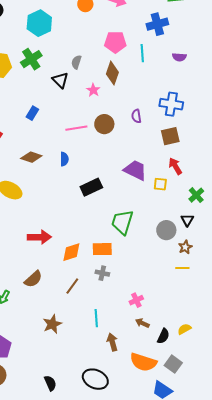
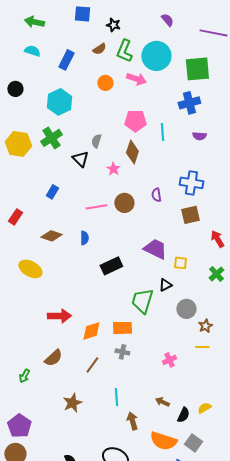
blue cross: (157, 24) -> (189, 103), moved
red arrow: (175, 166) -> (217, 239), moved
black triangle: (187, 220) -> (165, 285), moved, turned 32
pink cross: (136, 300) -> (169, 360), moved

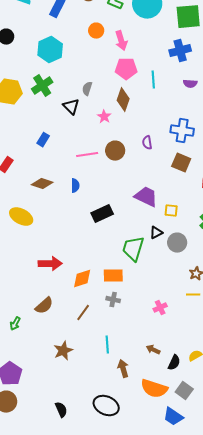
pink arrow: (136, 79) -> (121, 41), moved, turned 54
brown square: (190, 215) -> (181, 163), turned 36
gray circle: (186, 309) -> (177, 243), moved

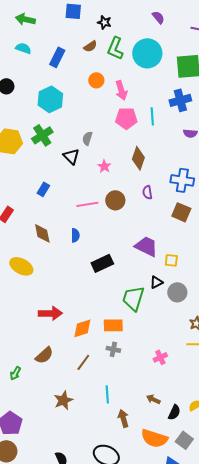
cyan line: (153, 80) -> (152, 116), moved
brown diamond: (123, 100) -> (138, 158), moved
brown diamond: (42, 184) -> (42, 233), turned 60

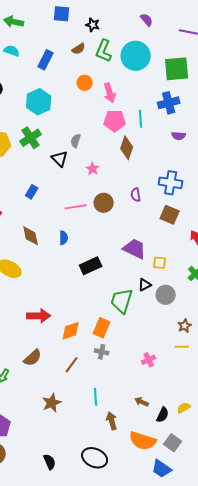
brown diamond: (138, 158) -> (127, 148), moved
orange rectangle: (113, 325) -> (102, 328), turned -66

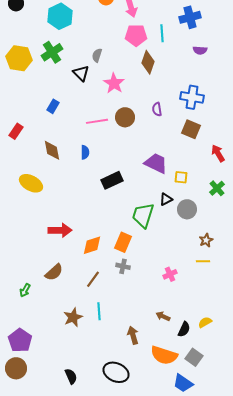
pink star: (93, 169) -> (114, 83), size x1.5
cyan line: (96, 397) -> (99, 311), moved

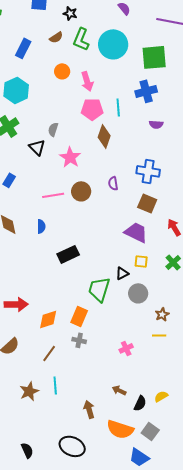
purple trapezoid: (156, 163) -> (136, 232), moved
yellow square: (181, 177) -> (141, 261), moved
gray circle: (187, 209) -> (138, 293), moved

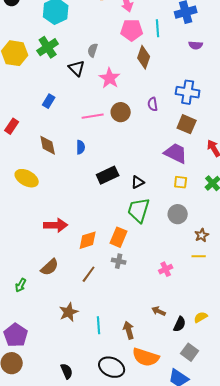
black triangle: (122, 273) -> (138, 182), moved
cyan line: (55, 385) -> (99, 325), moved
orange semicircle: (120, 429) -> (146, 357), moved

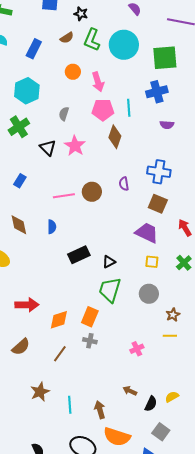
gray semicircle: (93, 50) -> (64, 114), moved
pink star: (110, 78) -> (75, 146), moved

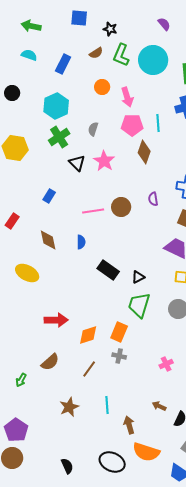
green cross: (19, 127) -> (59, 137), moved
black rectangle: (79, 255) -> (108, 270), turned 60
cyan line: (70, 405) -> (107, 405), moved

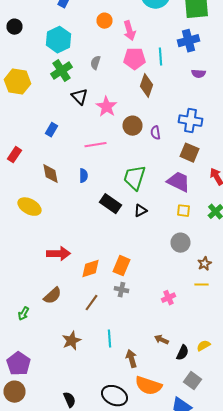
pink star: (104, 161) -> (106, 107), moved
brown circle: (121, 207) -> (132, 126), moved
green trapezoid: (139, 305) -> (134, 178), moved

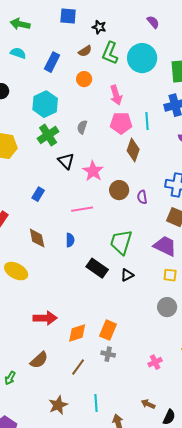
orange circle: (104, 21) -> (84, 79), moved

